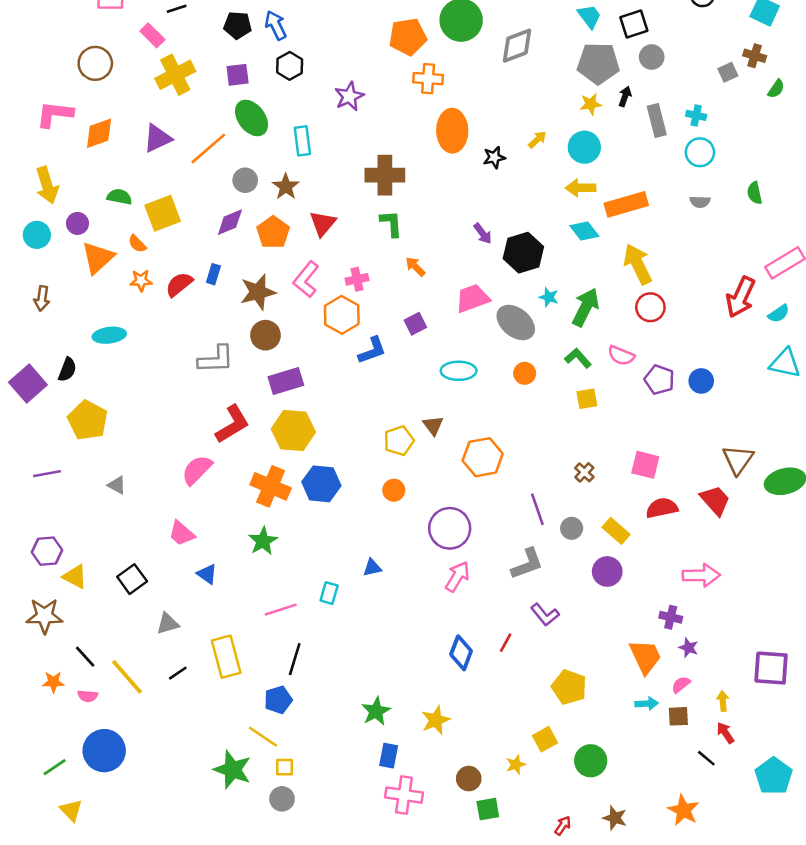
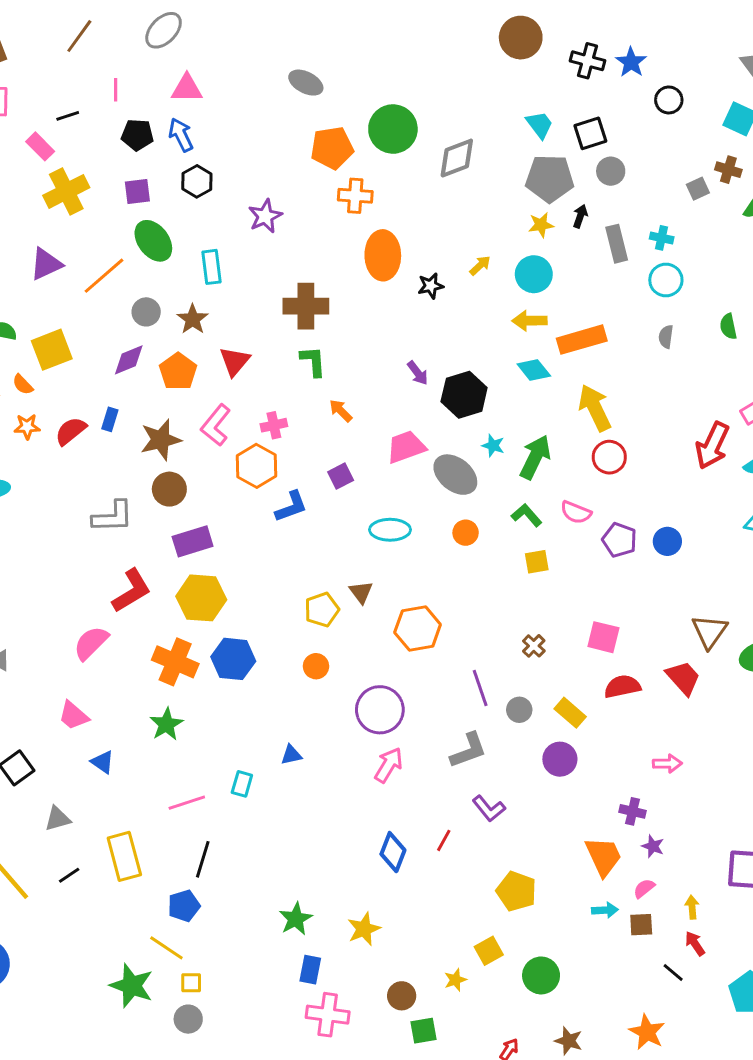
gray semicircle: (700, 202) -> (666, 337), turned 96
pink arrow: (701, 575) -> (667, 763), size x0.7

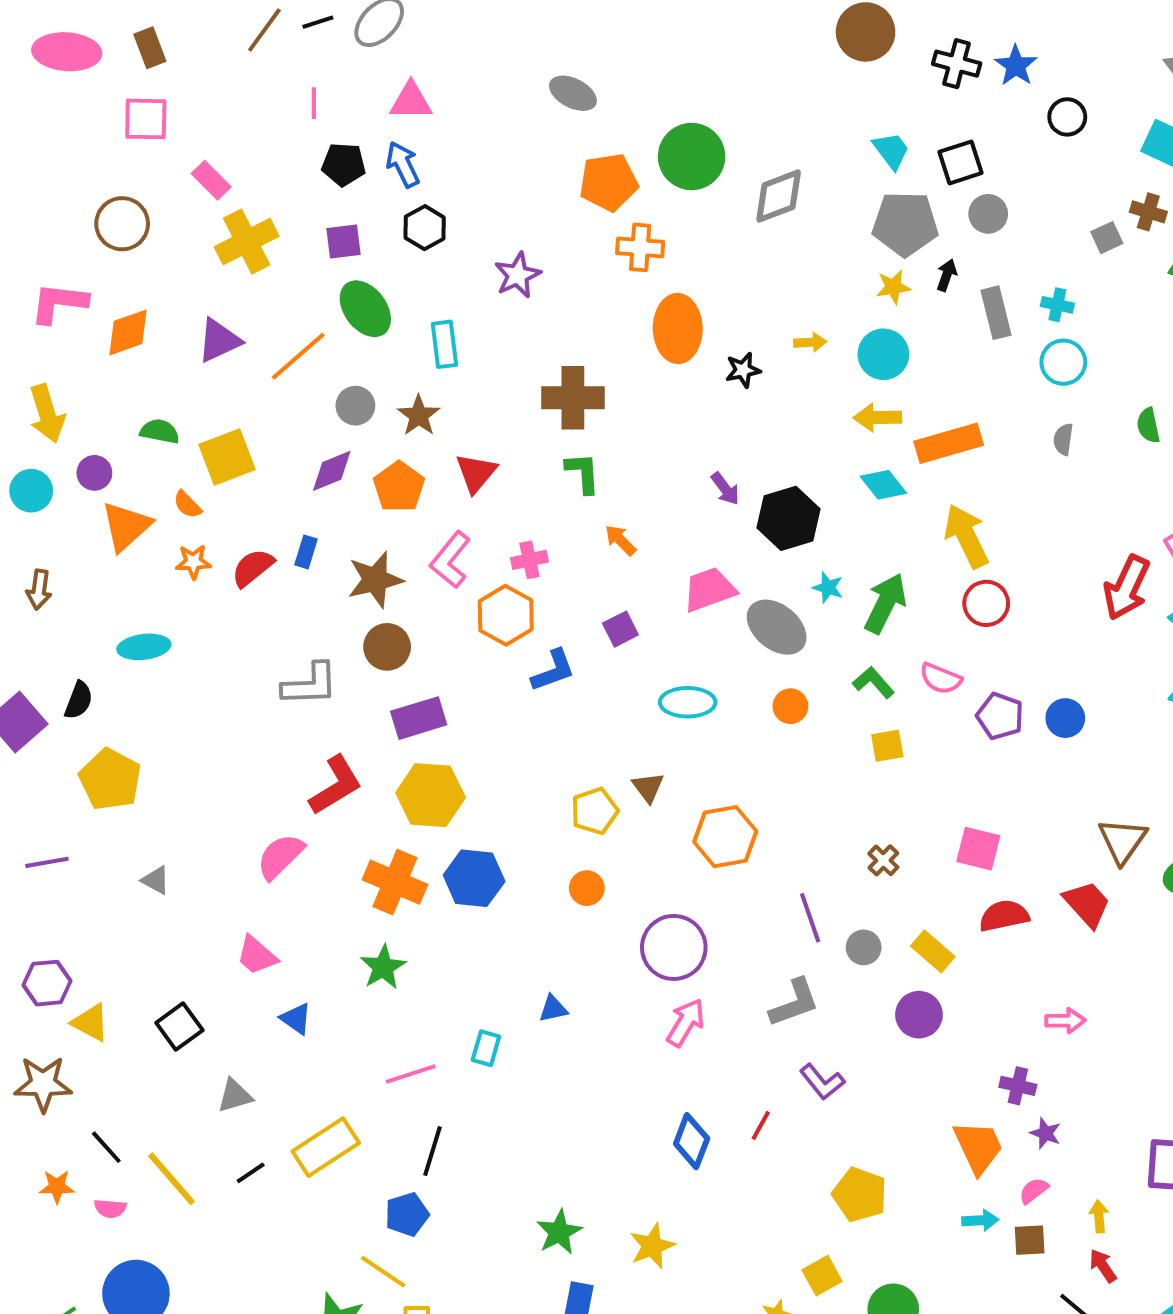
black line: (68, 116) -> (318, 22), moved
yellow arrow: (480, 265) -> (810, 342), turned 40
yellow rectangle: (124, 856) -> (326, 1147), turned 72

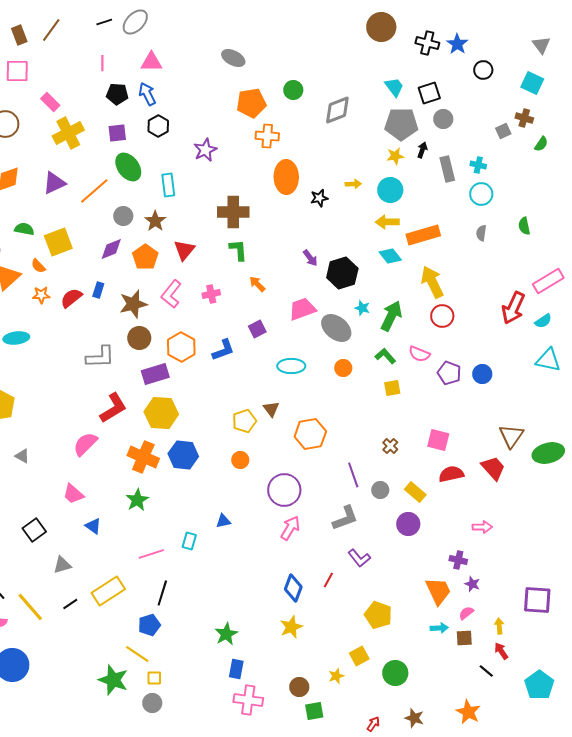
brown line: (264, 30) -> (51, 30), moved
green circle: (692, 157) -> (293, 90), size x0.6
orange hexagon: (506, 615) -> (181, 347), moved
yellow star: (652, 1246) -> (291, 627), moved

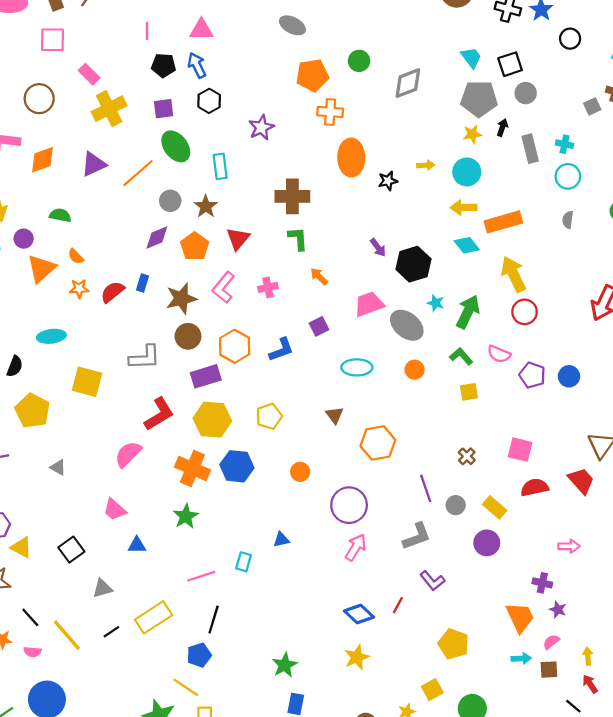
yellow square: (58, 242) -> (87, 382), moved, turned 36
yellow pentagon: (244, 421) -> (269, 416), moved
blue triangle: (93, 526) -> (137, 545), turned -36
blue diamond: (293, 588) -> (359, 614), turned -68

